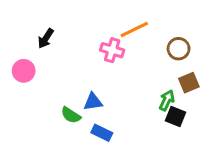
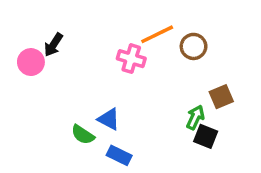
brown circle: (179, 49) -> (194, 46), moved
pink circle: (24, 71) -> (31, 62), moved
blue triangle: (93, 102) -> (109, 119), turned 36

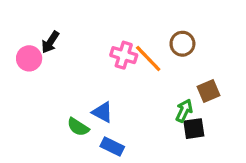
orange line: (157, 34) -> (148, 58), moved, turned 72
black square: (206, 136) -> (194, 129), turned -30

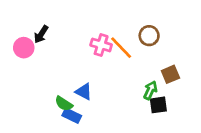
blue rectangle: (112, 147) -> (72, 116), moved

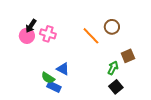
pink cross: (101, 45) -> (48, 34), moved
pink circle: (24, 48) -> (27, 36), moved
black square: (158, 105) -> (116, 87), moved, turned -32

